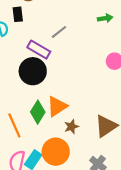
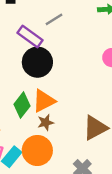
black circle: (33, 71) -> (37, 62), moved
brown star: (71, 127) -> (46, 123), moved

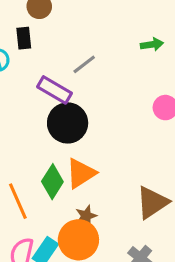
brown star: (46, 123) -> (86, 216), moved

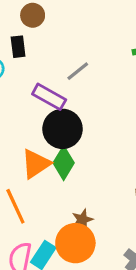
orange triangle: (81, 173) -> (36, 164), moved
green diamond: (52, 182) -> (64, 163), moved

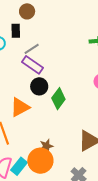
gray line: (78, 71) -> (32, 49), moved
black circle: (63, 129) -> (39, 86), size x0.7
green diamond: (64, 163) -> (58, 99), moved

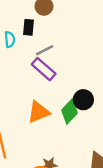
black circle: (39, 86) -> (83, 100), moved
orange triangle: (20, 107) -> (39, 112), moved

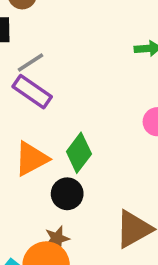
black circle: (83, 100) -> (67, 194), moved

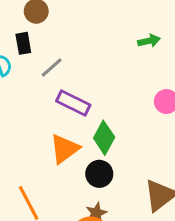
purple rectangle: (32, 92) -> (73, 103), moved

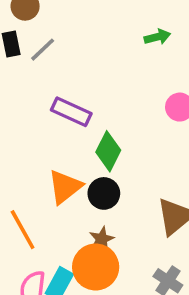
gray line: (52, 67) -> (43, 50), moved
orange triangle: (65, 149) -> (65, 187), moved

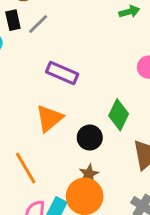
green diamond: (108, 151) -> (119, 115), moved
orange triangle: (65, 187) -> (49, 118), moved

